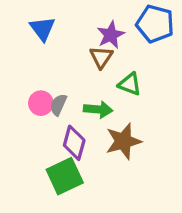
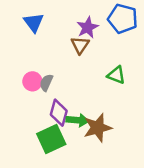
green triangle: (130, 84) -> (116, 75), moved
green arrow: (98, 109) -> (78, 120), moved
brown star: (123, 141) -> (98, 128), moved

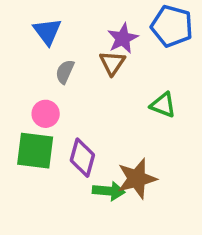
gray semicircle: (46, 83) -> (65, 72), moved
green arrow: (78, 120) -> (109, 191), moved
green square: (51, 139) -> (35, 151), moved, turned 32

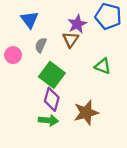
pink circle: (46, 114) -> (13, 55), moved
green square: (35, 151) -> (52, 75), moved, turned 30
green arrow: (109, 191) -> (48, 120), moved

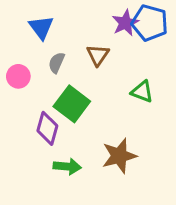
purple star: (77, 24) -> (125, 23), moved
purple diamond: (52, 99) -> (47, 128), moved

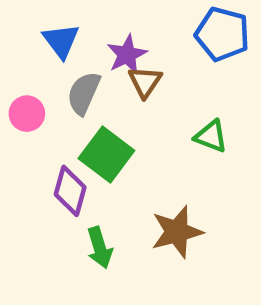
purple star: (125, 23) -> (127, 55), moved
gray semicircle: (57, 63) -> (84, 93), size x1.4
green arrow: (67, 166) -> (100, 248), turned 68

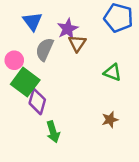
green square: (106, 154) -> (25, 82), moved
brown star: (177, 232) -> (110, 120), moved, size x0.6

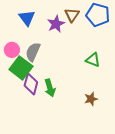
brown triangle: (77, 43) -> (72, 15), moved
gray semicircle: (45, 49) -> (33, 52), moved
green arrow: (53, 132) -> (50, 88), moved

